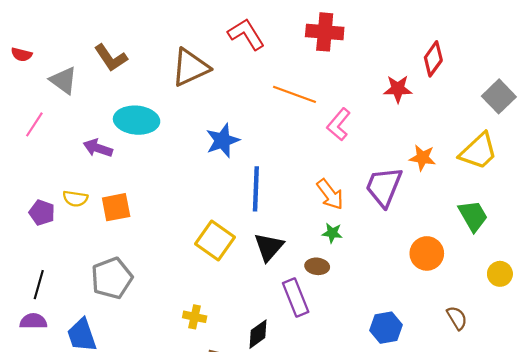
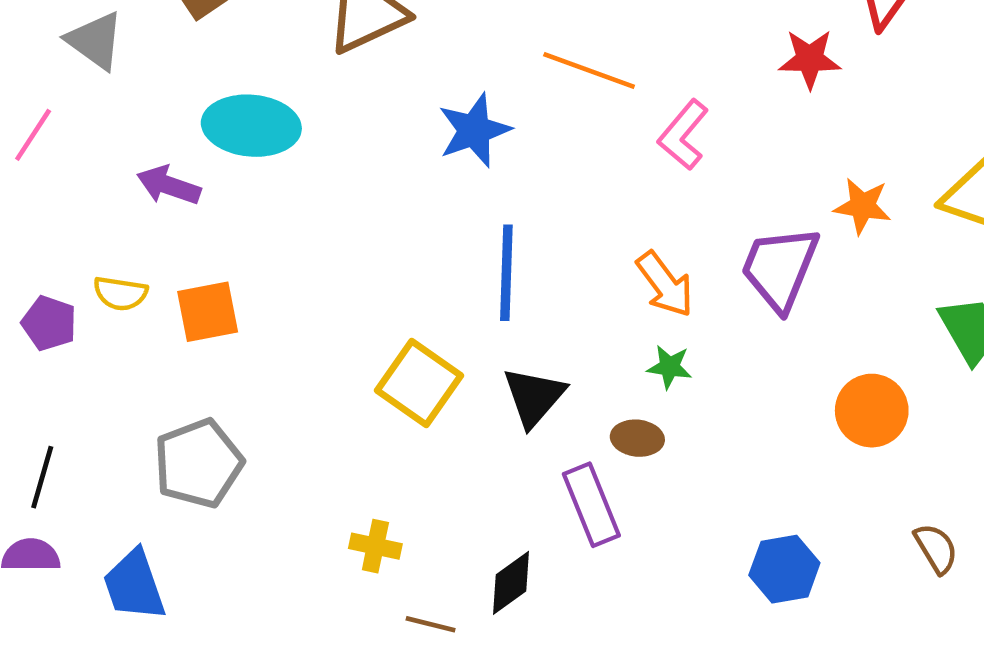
blue star: (223, 141) -> (474, 130), moved

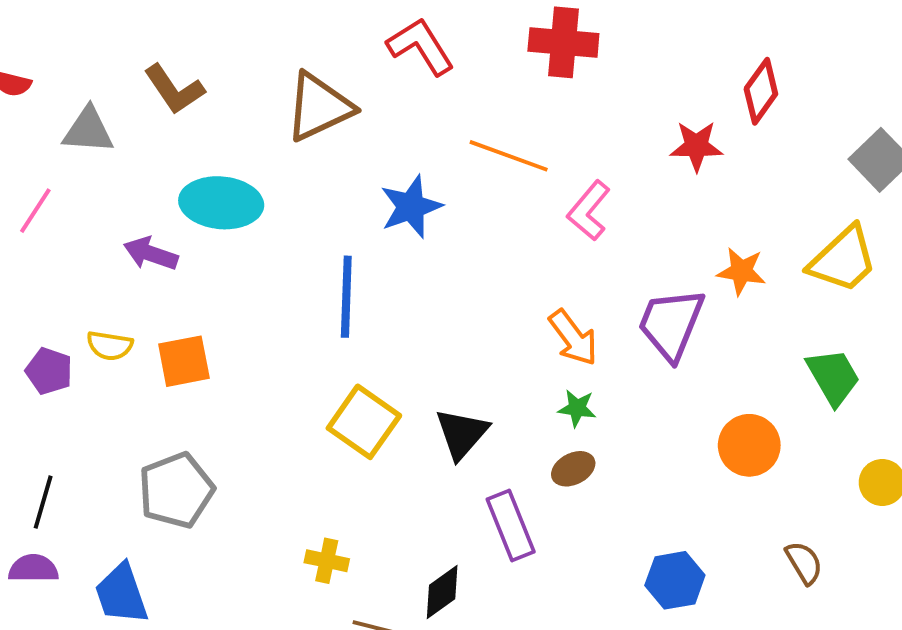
gray triangle: (95, 41) -> (88, 130), turned -32
blue line: (506, 273) -> (346, 297), moved
brown ellipse: (637, 438) -> (573, 469), moved, turned -33

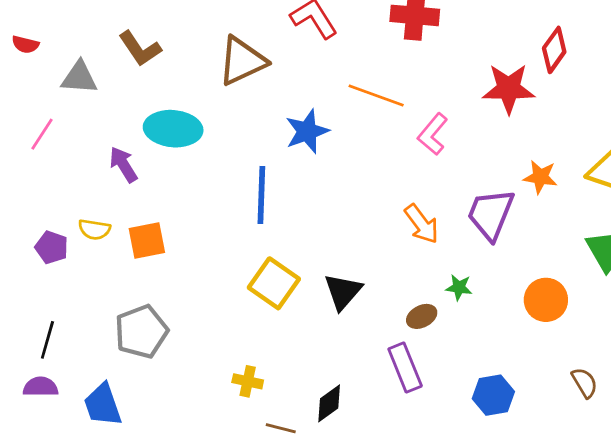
red star: (696, 146) -> (509, 89), size x1.4
purple arrow: (151, 254) -> (123, 165), turned 39
green star: (577, 408) -> (459, 287), moved
purple rectangle: (511, 526) -> (405, 368), moved

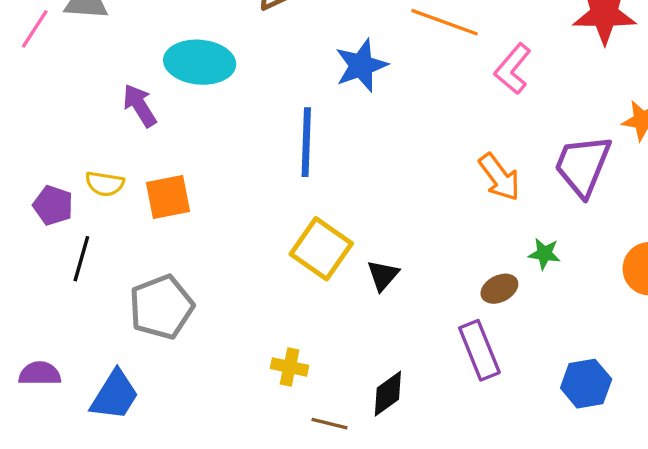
pink line: (42, 134) -> (35, 29), moved
black triangle: (343, 292) -> (383, 275), moved, size x0.7
black line: (47, 340) -> (81, 259), moved
blue trapezoid: (103, 405) -> (115, 395), turned -129

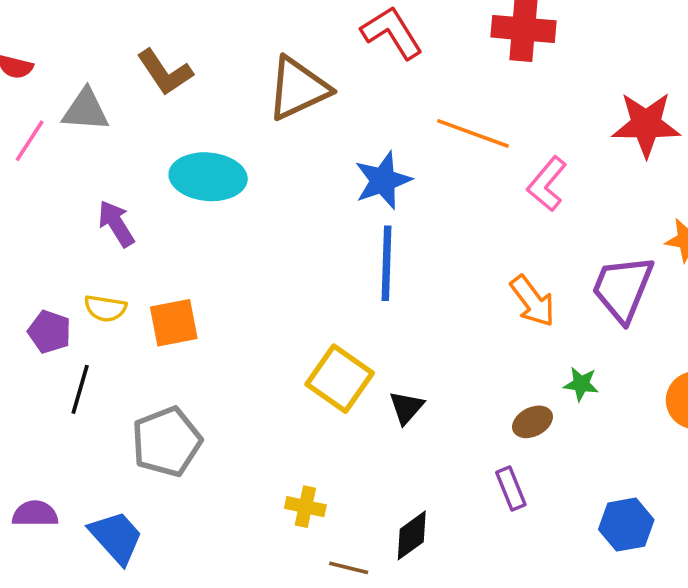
purple arrow: (140, 105) -> (116, 224), moved
blue line: (306, 142) -> (387, 263), moved
purple rectangle: (479, 350) -> (511, 489), size x0.7
blue trapezoid: (115, 395) -> (116, 537), turned -74

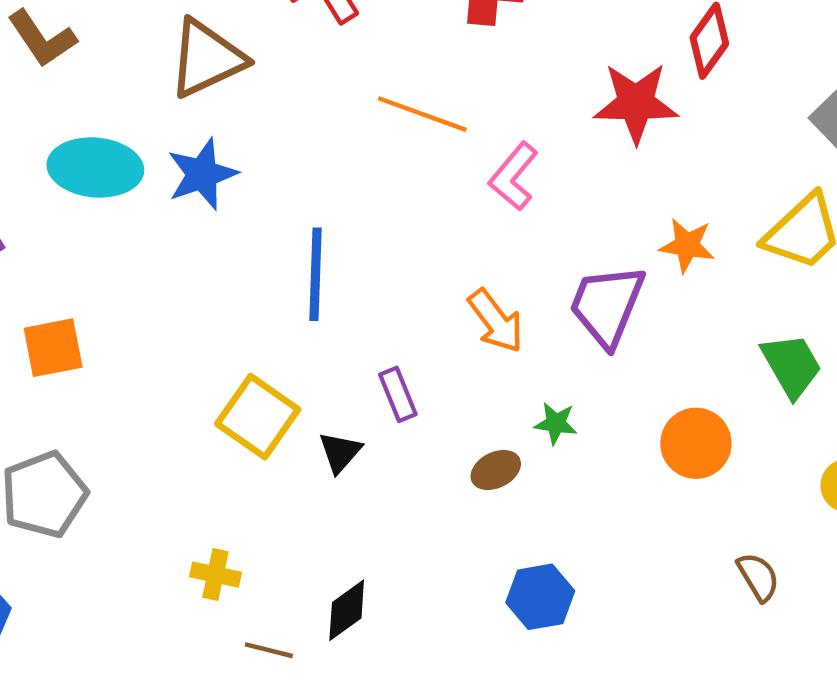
blue star: (383, 180) -> (202, 174), moved
purple rectangle: (511, 489) -> (398, 394), moved
blue hexagon: (626, 525) -> (540, 597), moved

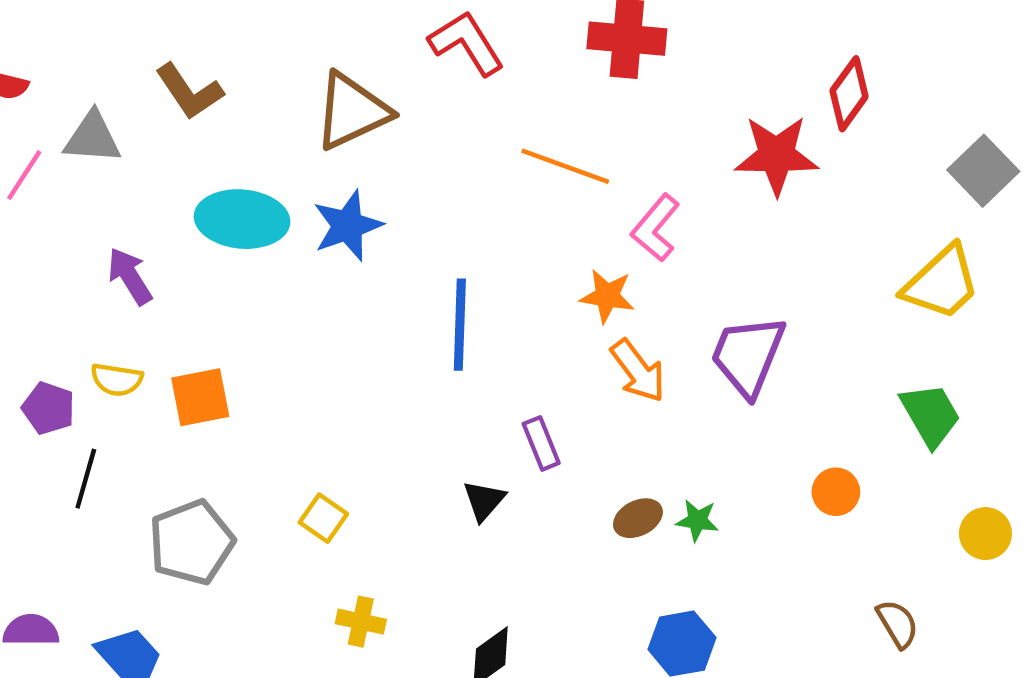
orange star: (687, 245) -> (607, 296), moved
yellow square: (258, 417) -> (323, 518), moved, size x0.6
green star: (556, 423) -> (697, 520), moved
orange circle: (696, 443) -> (836, 492), size x0.7

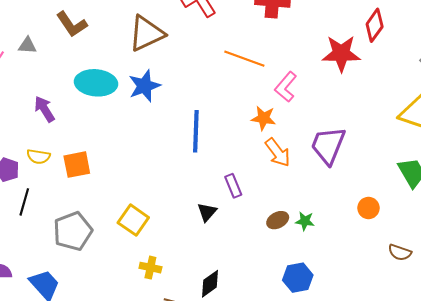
gray triangle: (92, 138) -> (27, 45), size x0.7
yellow square: (323, 518) -> (133, 220), size x1.4
brown semicircle: (897, 624) -> (400, 252), moved, turned 140

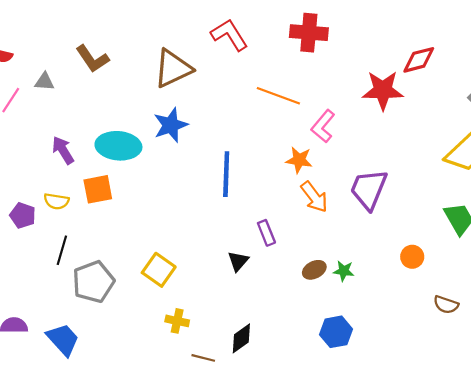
red diamond: (375, 25) -> (419, 60), turned 40
cyan ellipse: (96, 83) -> (118, 146), moved
orange square: (77, 165) -> (98, 189), moved
black line: (24, 202) -> (62, 250), moved

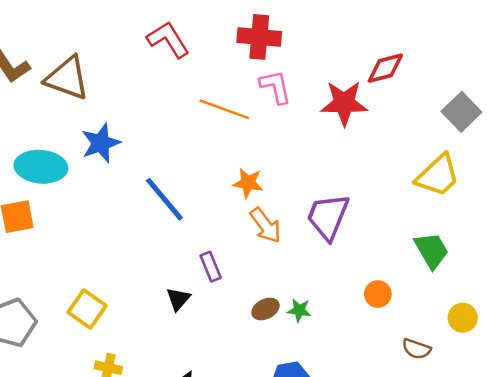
brown triangle: (173, 69) -> (67, 78), moved, turned 45
pink L-shape: (323, 126) -> (275, 87), moved, turned 128
blue line: (226, 174) -> (164, 199), turned -42

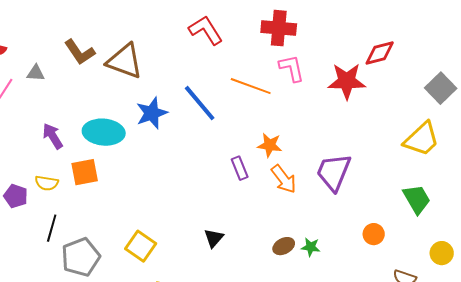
blue line: (164, 199) -> (200, 103), moved
purple rectangle: (211, 267) -> (240, 168), moved

